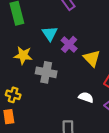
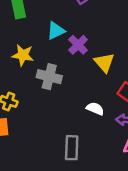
cyan triangle: (50, 34) -> (56, 31), turned 35

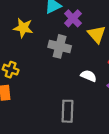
gray cross: (49, 77) -> (60, 46), moved

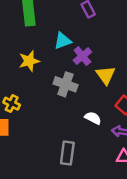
yellow star: (23, 28) -> (29, 61), turned -30

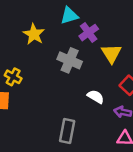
yellow star: (29, 61) -> (34, 34), turned -30

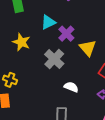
gray cross: (70, 60) -> (54, 59), turned 30
white semicircle: (96, 97) -> (71, 87), moved

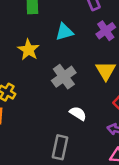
purple cross: (66, 34) -> (106, 31), moved

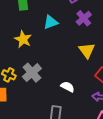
gray cross: (64, 77) -> (32, 73), moved

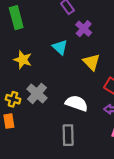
cyan triangle: (51, 22) -> (60, 47), moved, turned -49
white semicircle: (67, 87) -> (77, 103), size x1.5

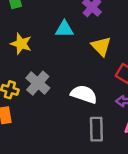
cyan triangle: (60, 47) -> (64, 29), turned -42
gray rectangle: (68, 135) -> (96, 129), moved

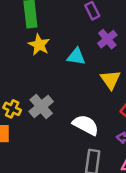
yellow star: (21, 44) -> (39, 45), moved

